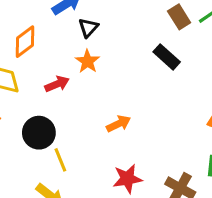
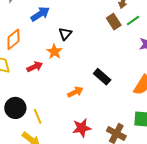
black triangle: (88, 28) -> (65, 34), moved
black rectangle: (167, 57) -> (102, 77), moved
black circle: (39, 133) -> (15, 108), moved

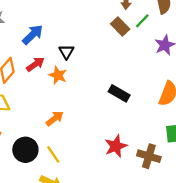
red arrow: (35, 67) -> (35, 64), moved
orange arrow: (75, 92) -> (55, 118), moved
red star: (82, 128) -> (116, 146), moved

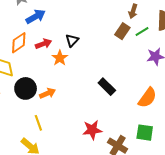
brown rectangle: (120, 27) -> (122, 31), turned 63
blue arrow: (33, 35) -> (36, 17), moved
black circle: (25, 150) -> (26, 88), moved

